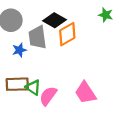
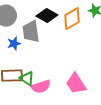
orange diamond: (67, 34) -> (72, 19), moved
pink semicircle: (48, 96) -> (41, 87), turned -144

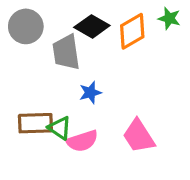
blue star: (14, 44) -> (90, 93), moved

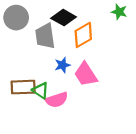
orange diamond: (132, 31) -> (83, 35), moved
pink trapezoid: (139, 136) -> (86, 74), moved

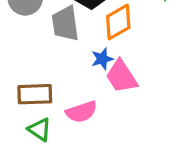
blue star: (62, 65) -> (102, 59), moved
green triangle: (40, 91) -> (40, 129), moved

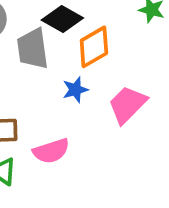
pink trapezoid: (121, 77) -> (127, 104), moved, turned 78

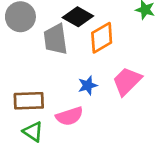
blue star: (75, 90) -> (88, 85), moved

